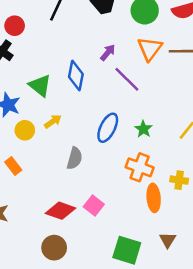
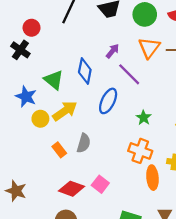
yellow arrow: (53, 121) -> (65, 111), size x1.6
blue ellipse: (108, 128) -> (108, 101), moved
orange rectangle: (13, 166) -> (59, 150), moved

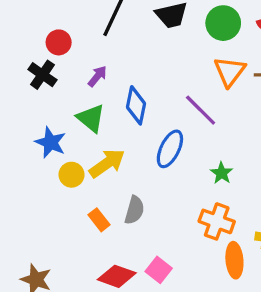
purple arrow: (113, 51) -> (97, 76), moved

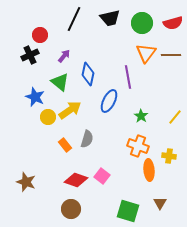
black cross: (42, 75) -> (30, 55), turned 30
purple line: (201, 110) -> (128, 77), turned 35

